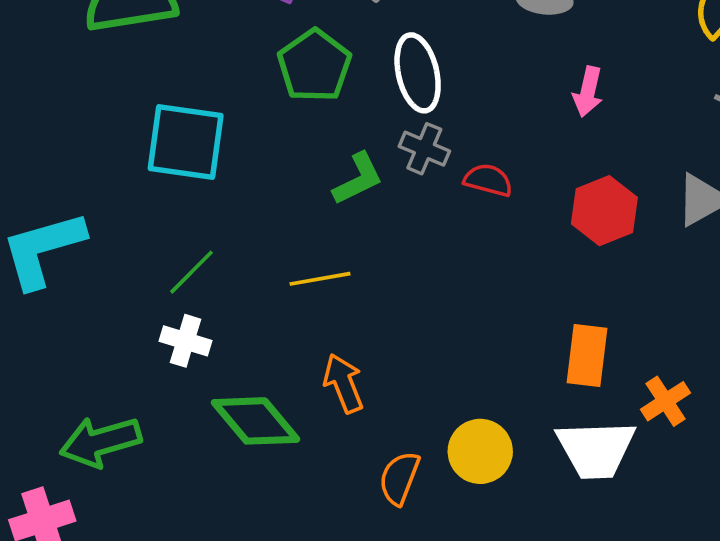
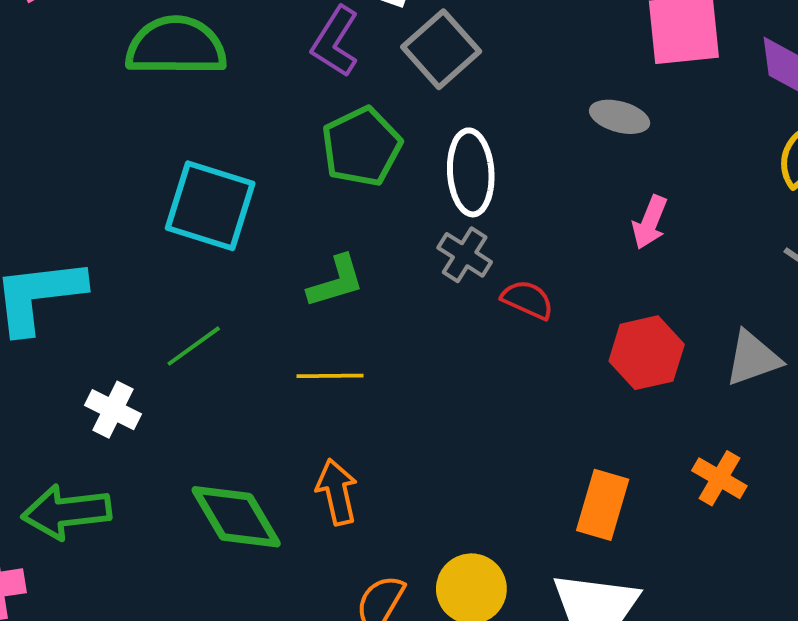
green L-shape: (358, 179) -> (336, 282), moved
white cross: (185, 341) -> (113, 410), moved
orange cross: (666, 401) -> (719, 478), moved, turned -36

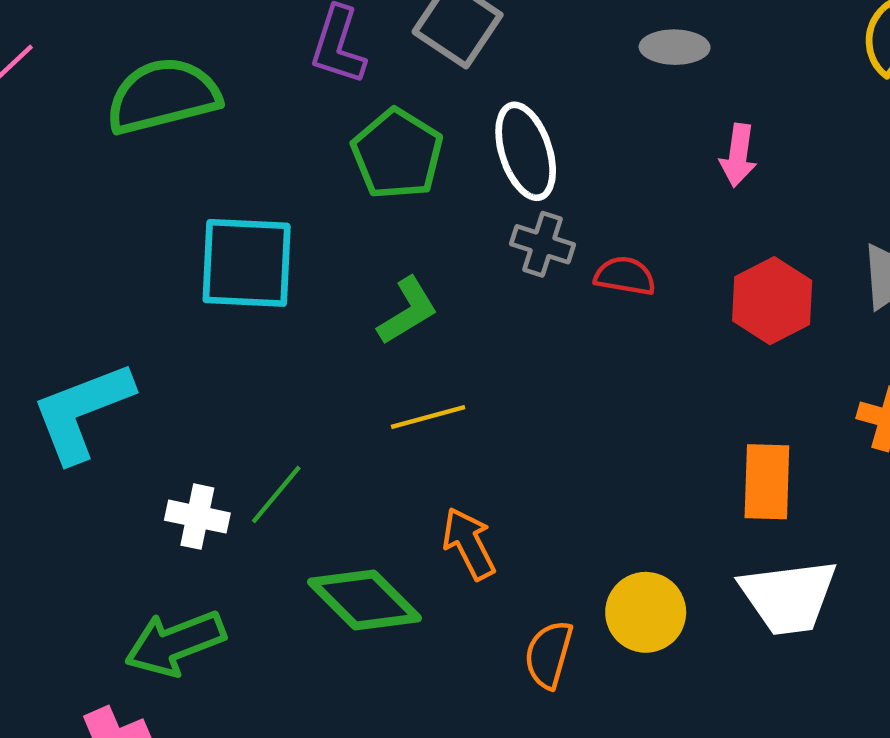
green line: (194, 346) -> (276, 494), moved

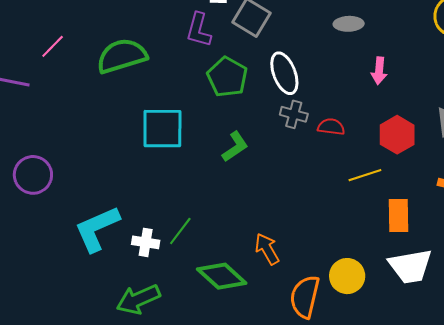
cyan L-shape: (82, 412) -> (97, 229), moved
yellow line: (428, 417) -> (365, 175), moved
orange semicircle: (549, 654) -> (305, 297), size x1.4

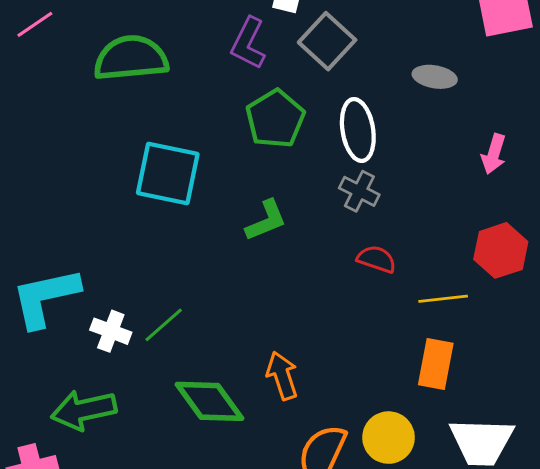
gray ellipse: (349, 24) -> (435, 77), moved
red semicircle: (331, 127) -> (377, 259), moved
orange rectangle: (398, 215) -> (436, 364), moved

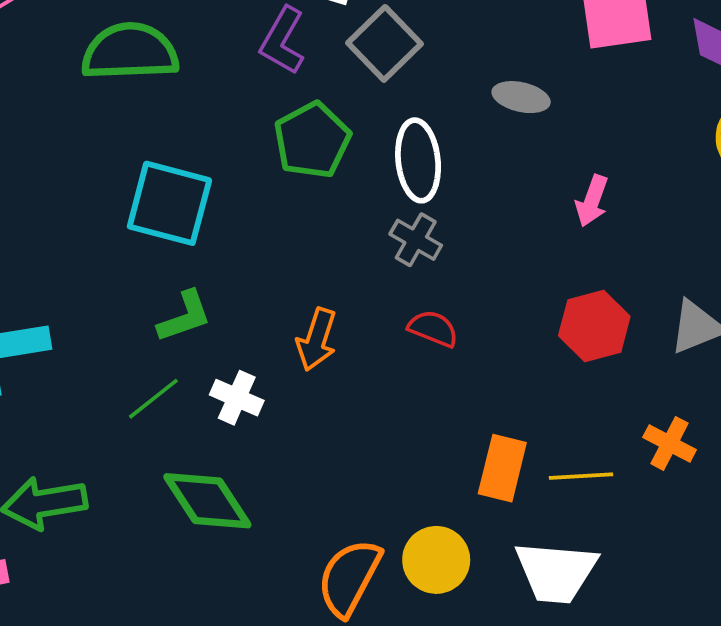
green L-shape: (266, 220) -> (184, 317), moved
yellow line: (443, 299) -> (581, 476), moved
white cross: (111, 331) -> (237, 398), moved
orange arrow: (282, 376) -> (317, 339), moved, turned -147

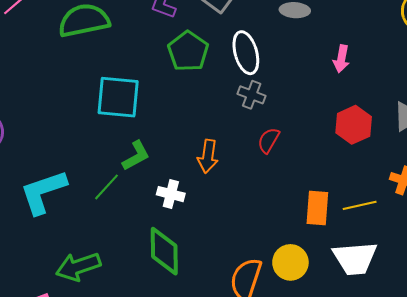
red semicircle: (433, 329) -> (269, 140), turned -72
green line: (153, 399) -> (107, 187), moved
green diamond: (207, 501) -> (164, 251), turned 42

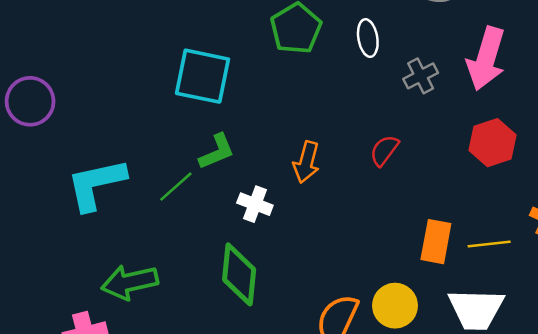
white ellipse: (246, 53) -> (368, 38), size x0.7
pink arrow: (341, 59) -> (486, 59), size x1.8
gray cross: (252, 95) -> (421, 76), moved, turned 36

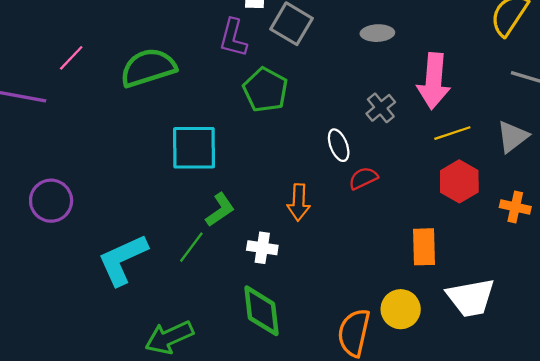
white ellipse: (368, 38) -> (339, 145), moved
red hexagon: (492, 143) -> (459, 181), moved
red semicircle: (384, 150) -> (363, 178), turned 40
yellow line: (489, 244) -> (452, 133), moved

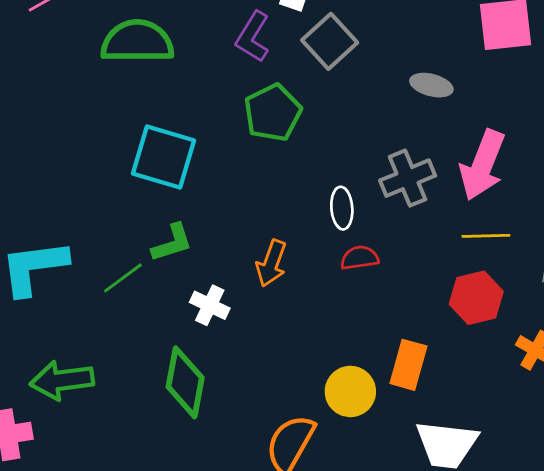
gray cross: (381, 108) -> (408, 178), size x1.4
yellow circle: (401, 309) -> (350, 391), moved

